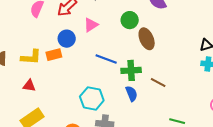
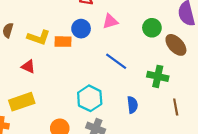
brown ellipse: (147, 39) -> (176, 45), moved, turned -35
green cross: (131, 70) -> (158, 76), moved
brown line: (158, 83) -> (176, 107), moved, turned 35

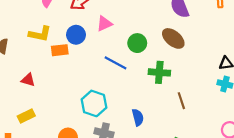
green circle: (152, 28) -> (137, 43), moved
yellow L-shape: (39, 37) -> (40, 34), moved
yellow rectangle: (22, 102) -> (26, 116), size x0.7
blue semicircle: (132, 105) -> (138, 117), moved

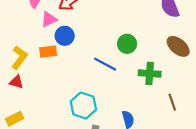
pink triangle: (104, 24) -> (49, 19), moved
yellow L-shape: (40, 34) -> (19, 58), moved, turned -65
brown ellipse: (173, 38) -> (178, 46), moved

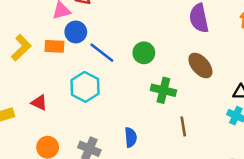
blue line: (105, 64) -> (102, 53), moved
red triangle: (16, 82) -> (39, 103), moved
cyan hexagon: (83, 106) -> (85, 87), moved

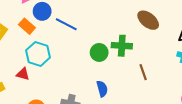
orange rectangle: (54, 46) -> (27, 26), turned 49
green circle: (144, 53) -> (99, 52), moved
cyan hexagon: (85, 87) -> (38, 54), moved

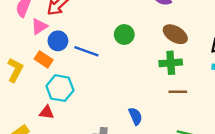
green cross: (122, 46) -> (171, 63), moved
green circle: (99, 52) -> (124, 35), moved
brown line: (143, 72) -> (178, 92), turned -63

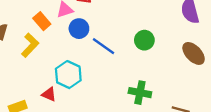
orange rectangle: (44, 59) -> (42, 21), moved
green cross: (171, 63) -> (140, 93), moved

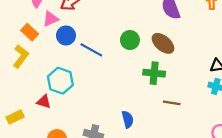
brown ellipse: (194, 53) -> (163, 43), moved
green cross: (140, 93) -> (154, 73), moved

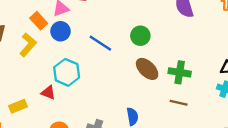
blue circle: (66, 35) -> (61, 31), moved
brown ellipse: (163, 43) -> (147, 69), moved
green cross: (154, 73) -> (180, 72), moved

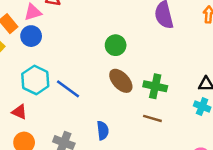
blue line: (100, 43) -> (68, 89), moved
red triangle: (48, 93) -> (19, 112), moved

